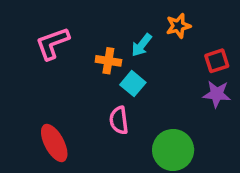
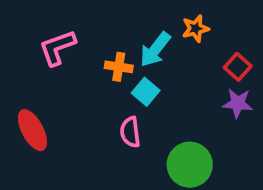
cyan arrow: (142, 45) -> (155, 50), size x1.4
red square: (217, 61) -> (238, 67), turned -30
red ellipse: (54, 143) -> (32, 130), moved

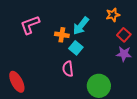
orange star: (195, 28) -> (113, 15), moved
red ellipse: (32, 130) -> (17, 82), moved

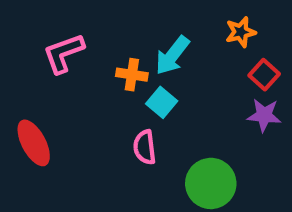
red ellipse: (17, 82) -> (34, 143), moved

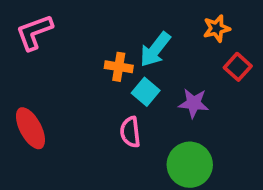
pink L-shape: (64, 53) -> (34, 32), moved
purple star: (264, 115) -> (194, 103), moved

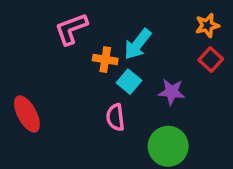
orange star: (217, 28) -> (207, 25), moved
pink L-shape: (34, 32) -> (71, 29), moved

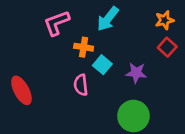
cyan arrow: (138, 44) -> (108, 19), moved
pink semicircle: (115, 117) -> (81, 85), moved

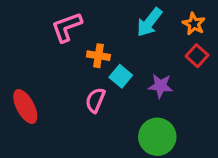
cyan arrow: (108, 19) -> (149, 22), moved
orange star: (165, 20) -> (194, 24), turned -30
pink semicircle: (81, 85) -> (95, 100), turned 30

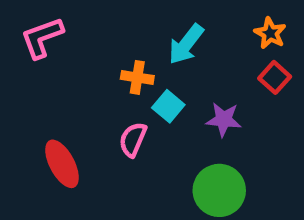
cyan arrow: (149, 22) -> (186, 44), moved
pink L-shape: (67, 27) -> (42, 38), moved
red ellipse: (25, 107) -> (62, 164), moved

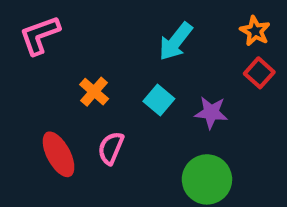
orange cross: (137, 77) -> (94, 92), moved, turned 32
pink semicircle: (133, 139) -> (111, 148), moved

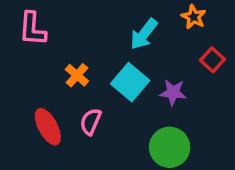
orange star: (255, 31) -> (194, 17), moved
pink L-shape: (40, 35) -> (32, 29), turned -66
cyan square: (159, 100) -> (130, 82), size x1.5

